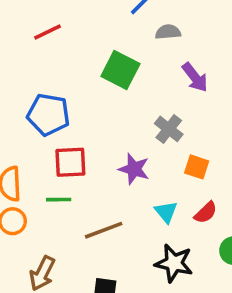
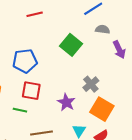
purple arrow: (195, 77) -> (119, 50), moved
blue pentagon: (48, 115) -> (25, 61), turned -30
orange square: (197, 167) -> (102, 109), size x1.6

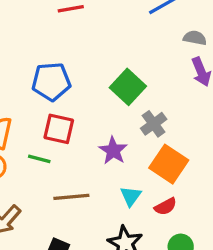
gray semicircle: (103, 29) -> (195, 38), moved
green square: (71, 45) -> (128, 87), moved

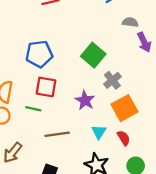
gray semicircle: (195, 38) -> (130, 22), moved
orange square: (169, 164) -> (124, 108), turned 30
red semicircle: (165, 206) -> (124, 138), turned -91

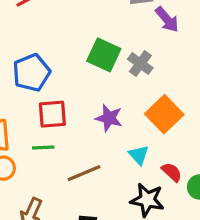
gray cross: (112, 80) -> (140, 64), moved
red semicircle: (124, 138) -> (172, 172), moved

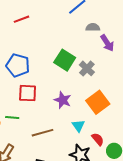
blue pentagon: (31, 73) -> (18, 65), turned 30
green line: (43, 148) -> (12, 117), moved

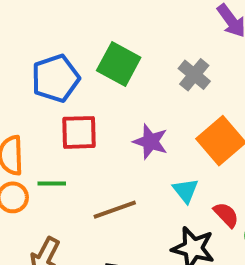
green square: (65, 60) -> (119, 64), moved
blue pentagon: (18, 65) -> (56, 78), turned -30

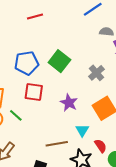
green line: (52, 184) -> (16, 115), turned 32
brown line: (115, 210) -> (57, 144), moved

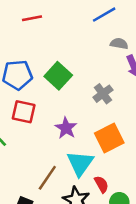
cyan triangle: (82, 130) -> (80, 163), size x1.6
brown line: (57, 144) -> (47, 178), turned -50

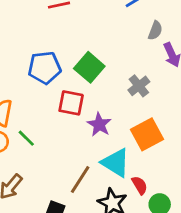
gray semicircle: (119, 44) -> (155, 30), turned 102
red square: (24, 112) -> (71, 103), moved
cyan triangle: (80, 163) -> (116, 163), turned -32

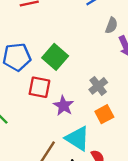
gray cross: (139, 86) -> (98, 86), moved
orange square: (147, 134) -> (104, 114), size x0.7

